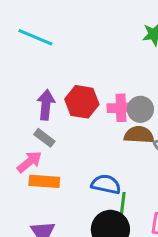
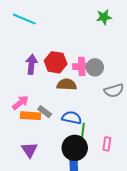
brown semicircle: (139, 135) -> (67, 84), moved
gray rectangle: (44, 138) -> (45, 112), moved

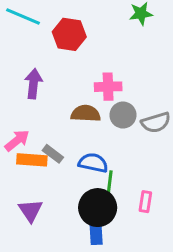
red hexagon: (56, 62) -> (69, 34), moved
gray circle: (95, 67) -> (123, 115), moved

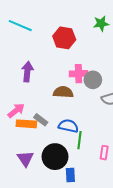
red hexagon: (69, 34) -> (64, 38), moved
gray circle: (123, 115) -> (93, 80), moved
black circle: (98, 208) -> (55, 157), moved

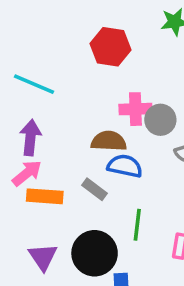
cyan line: (20, 26) -> (34, 84), moved
purple arrow: (27, 72) -> (30, 138), moved
gray rectangle: (41, 120) -> (95, 189), moved
blue semicircle: (68, 126) -> (125, 166), moved

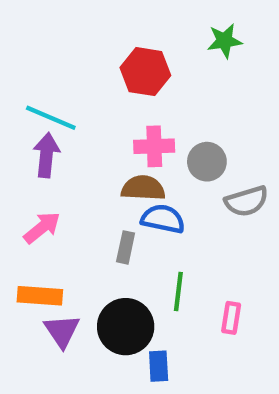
pink cross: (135, 109) -> (154, 146), moved
purple arrow: (30, 138) -> (46, 155), moved
gray rectangle: (95, 189) -> (126, 247), turned 65
orange rectangle: (45, 196) -> (40, 296), moved

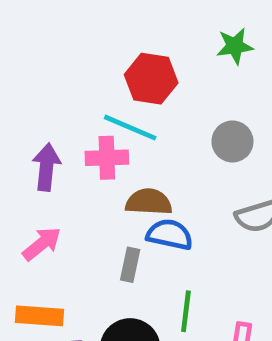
cyan line: (51, 118) -> (130, 128), moved
pink cross: (154, 146) -> (107, 158), moved
gray circle: (207, 162) -> (232, 141), moved

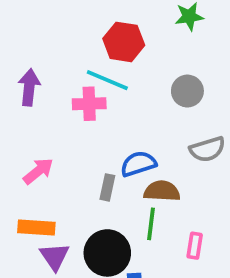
purple arrow: (46, 167) -> (29, 87), moved
brown semicircle: (149, 202) -> (162, 191), moved
blue semicircle: (170, 235) -> (138, 164), turned -30

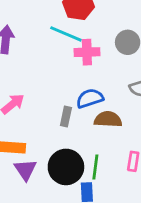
pink cross: (89, 104) -> (87, 52), moved
green line: (151, 224) -> (95, 167), moved

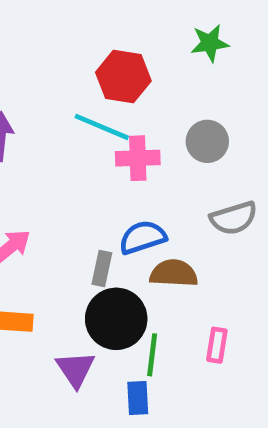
black circle: (66, 167) -> (116, 319), moved
purple triangle: (25, 170) -> (75, 369), moved

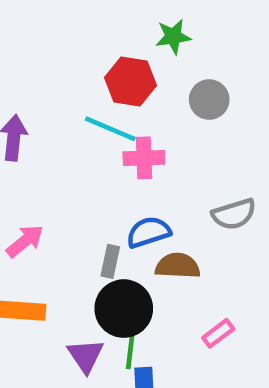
green star: (210, 43) -> (173, 37), moved
gray circle: (207, 141) -> (209, 100), moved
pink rectangle: (217, 345) -> (218, 333), turned 44
green line: (152, 355) -> (130, 349), moved

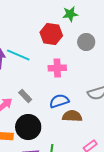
cyan line: (110, 129) -> (18, 55), moved
gray rectangle: (110, 261) -> (25, 96), moved, turned -56
black circle: (124, 309) -> (28, 127), moved

